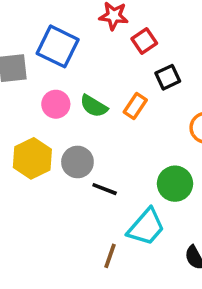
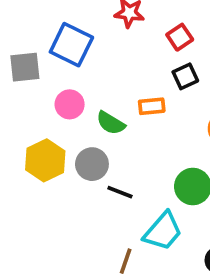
red square: (144, 41) -> (180, 37), moved
green semicircle: (94, 106) -> (111, 123), moved
orange rectangle: (135, 106) -> (152, 106), turned 50

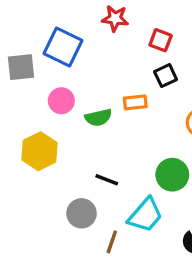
red square: (180, 37) -> (161, 40), turned -35
green semicircle: (111, 123) -> (98, 118), turned -44
gray circle: (92, 164) -> (82, 213), moved

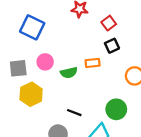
red square: (161, 40) -> (109, 23), turned 32
blue square: (63, 47) -> (32, 27), moved
gray square: (21, 67) -> (18, 68), moved

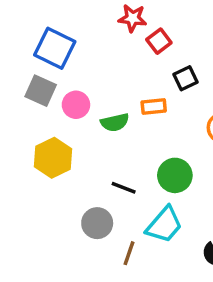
red square: (109, 23) -> (159, 41), moved
gray square: (18, 68) -> (41, 91), moved, turned 30
green circle: (116, 109) -> (175, 175), moved

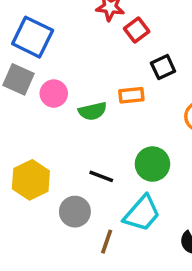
yellow hexagon: (53, 158) -> (31, 180), moved

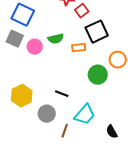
black square: (163, 67) -> (97, 32), size x1.6
green semicircle: (93, 111) -> (56, 39), moved
green circle: (152, 164) -> (98, 75), moved

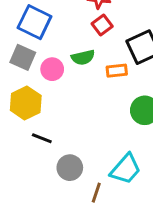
red square: (82, 11) -> (102, 25), moved
black line: (62, 94) -> (42, 138), moved
yellow hexagon: (22, 96) -> (26, 103), moved

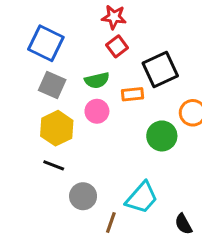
gray square: (23, 57) -> (52, 85), moved
pink circle: (52, 69) -> (97, 111), moved
yellow hexagon: (26, 103) -> (57, 128), moved

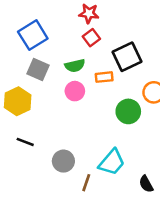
blue square: (46, 43) -> (33, 35), turned 32
yellow hexagon: (57, 128) -> (18, 101), moved
black line: (54, 165) -> (25, 142), moved

